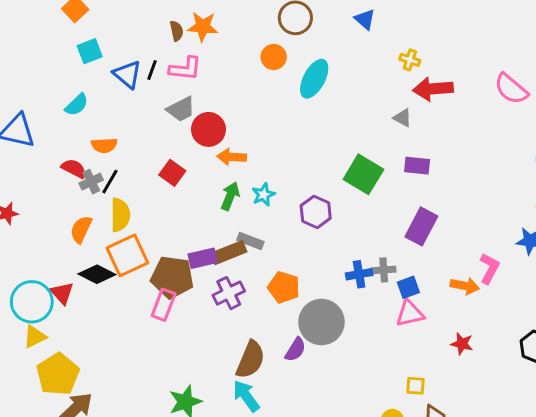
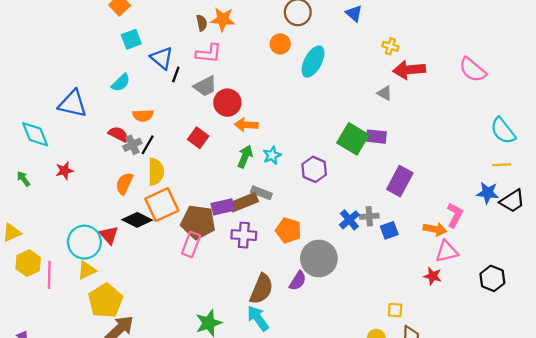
black line: (152, 70) -> (176, 74), moved
purple rectangle: (417, 166) -> (376, 137), moved
blue cross: (359, 274) -> (349, 220), turned -30
purple cross: (229, 293) -> (244, 235), turned 30
pink triangle: (410, 313) -> (447, 251), moved

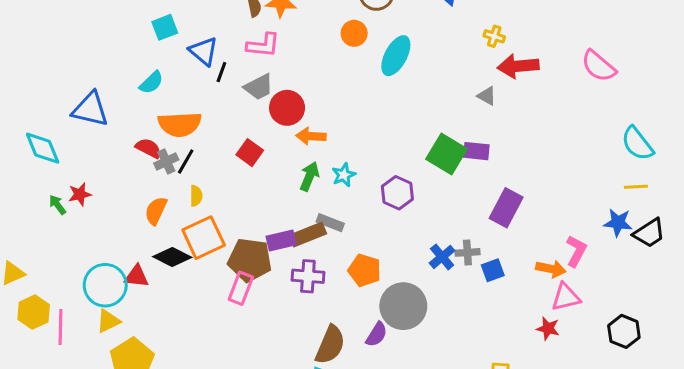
orange semicircle: (143, 115) -> (180, 124), size x1.6
yellow semicircle: (156, 172) -> (196, 196), size x0.6
green arrow: (23, 179) -> (57, 205), moved
red triangle: (109, 235) -> (136, 276), turned -42

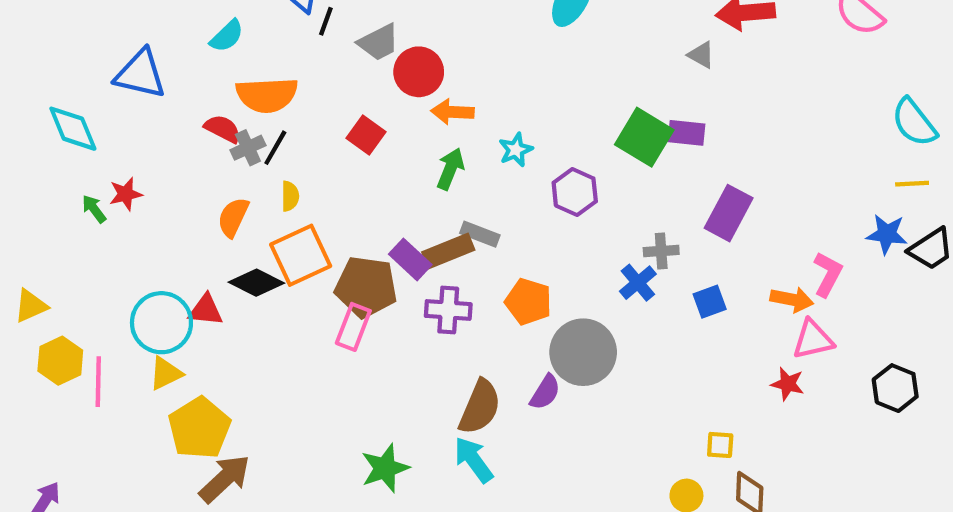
cyan star: (344, 175) -> (516, 150), moved
purple rectangle: (281, 241) -> (410, 259), turned 56
gray cross: (467, 252) -> (661, 251), moved

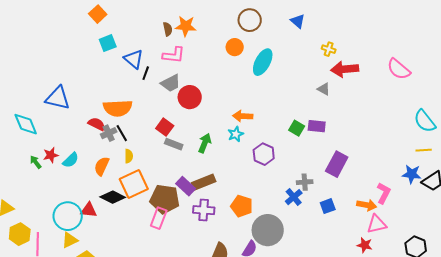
cyan semicircle: (227, 36) -> (71, 160), moved
orange arrow: (452, 112) -> (243, 116), moved
green square: (644, 137) -> (297, 128), size x0.6
black line: (275, 148) -> (122, 133), turned -60
gray rectangle: (480, 234) -> (174, 144), moved

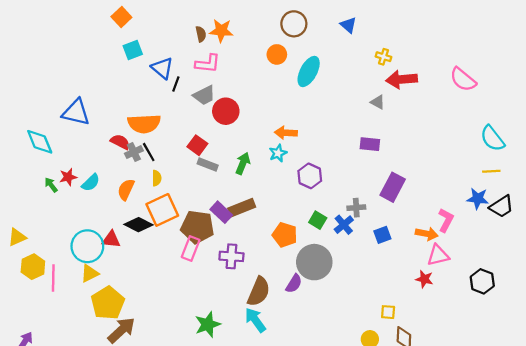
green square: (297, 128) -> (318, 220), moved
purple cross: (204, 210) -> (231, 256), moved

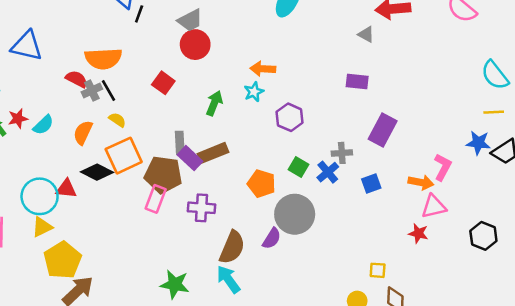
gray trapezoid: (204, 95) -> (190, 20), moved
gray rectangle: (208, 165) -> (180, 143), moved, turned 66
yellow semicircle: (157, 178) -> (117, 120), turned -56
green star: (208, 324) -> (175, 284), turned 30

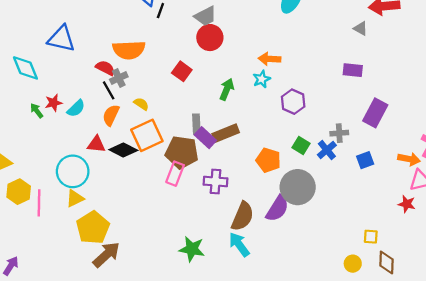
black line: (108, 90) -> (109, 90), moved
red triangle: (66, 189) -> (96, 144), moved
purple semicircle: (272, 238) -> (277, 208), size x1.4

